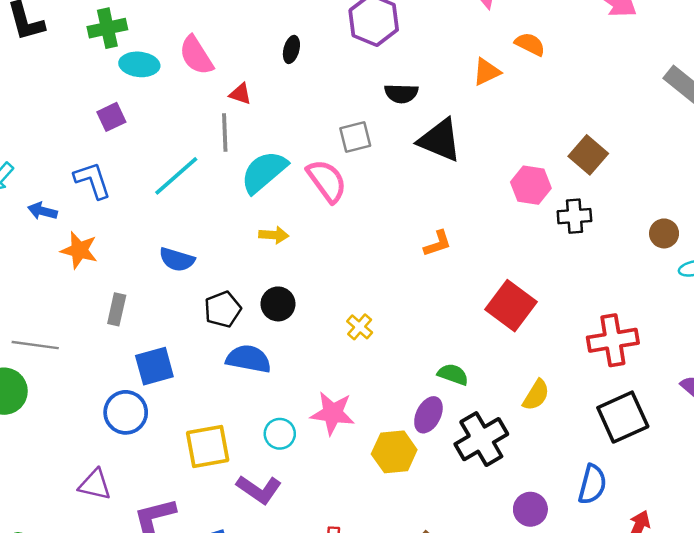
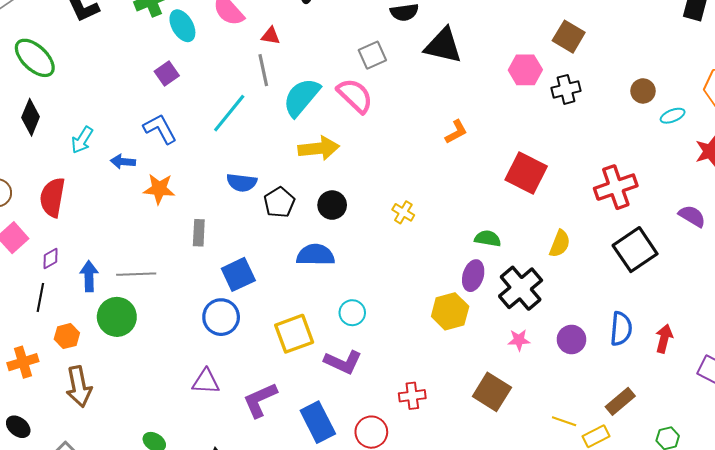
cyan ellipse: (139, 64) -> (182, 26), turned 64
yellow arrow: (274, 235) -> (319, 148), size x1.6
black pentagon: (223, 309) -> (279, 202), moved
pink star: (333, 413) -> (519, 340), moved, size x0.6
blue semicircle: (592, 484) -> (621, 329), moved

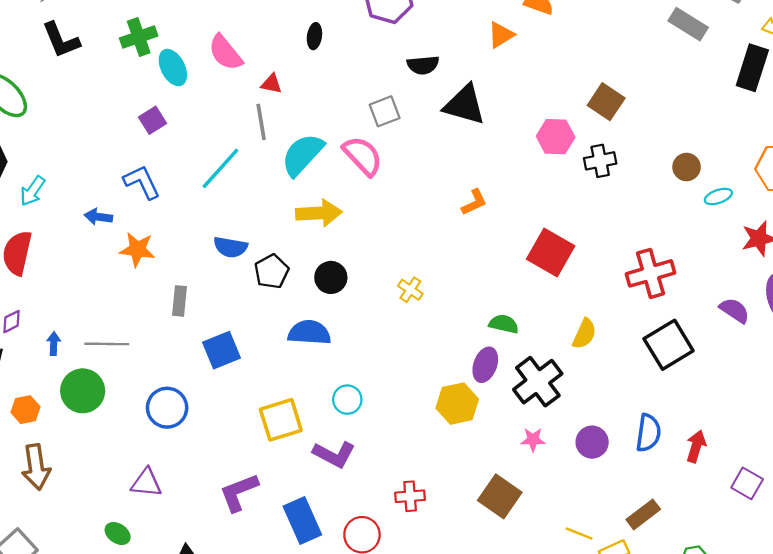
cyan arrow: (82, 140) -> (32, 191), moved
blue arrow: (89, 276) -> (54, 344), size x0.7
blue circle: (221, 317) -> (167, 408), moved
purple triangle: (206, 382) -> (146, 483), moved

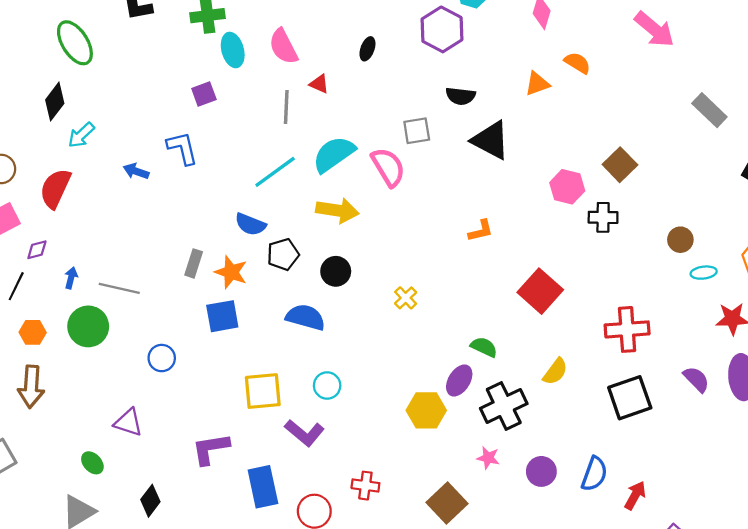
gray line: (261, 122) -> (286, 107), moved
cyan line: (220, 168) -> (275, 172), moved
orange star: (137, 249) -> (231, 272), moved
blue circle: (167, 408) -> (162, 358), size x0.7

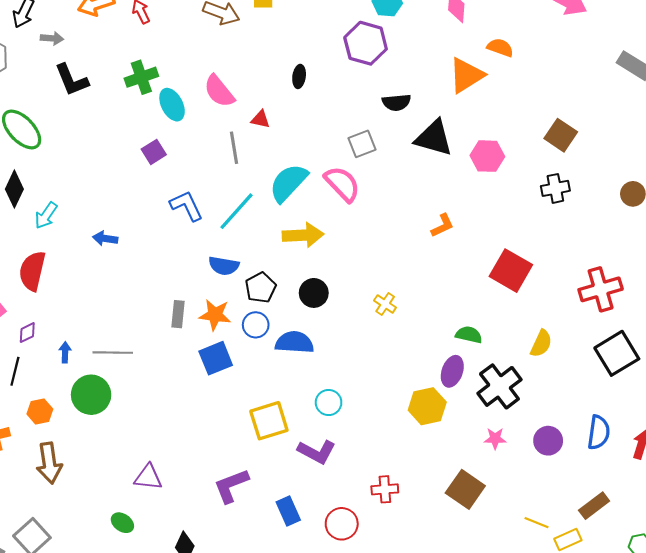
orange triangle: (537, 84) -> (466, 75), size x1.5
blue L-shape: (182, 148) -> (187, 206), moved
pink hexagon: (567, 187) -> (487, 156), moved
blue circle: (162, 358) -> (256, 325), moved
blue rectangle: (263, 487) -> (288, 511), size x0.7

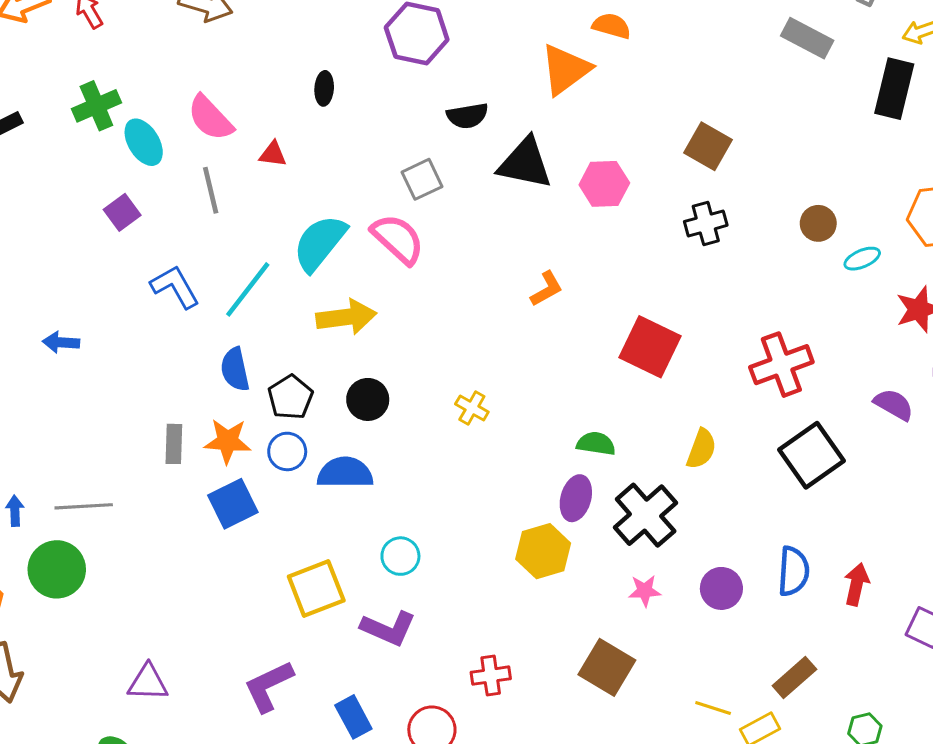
gray line: (234, 148) -> (211, 190), moved
blue semicircle: (224, 266) -> (235, 369), turned 72

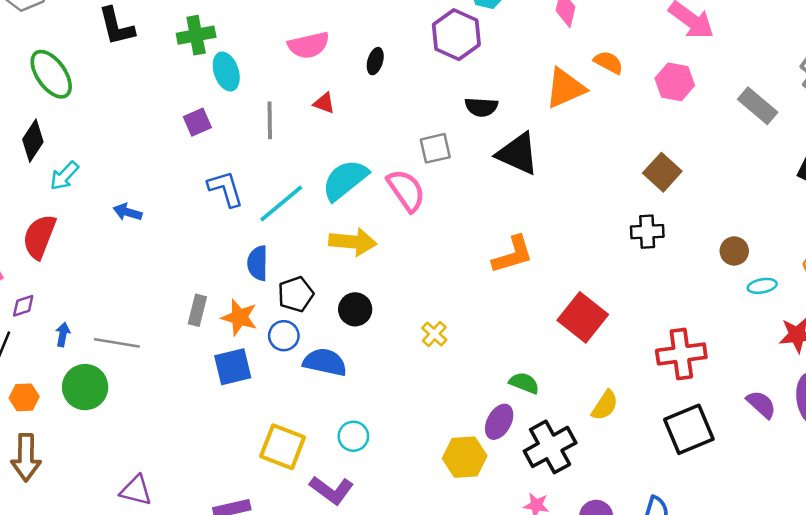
pink semicircle: (210, 118) -> (309, 45), moved, turned -72
pink hexagon: (604, 184) -> (675, 82), moved
orange L-shape: (547, 289) -> (513, 255), size x1.5
yellow square: (316, 588) -> (283, 447), turned 30

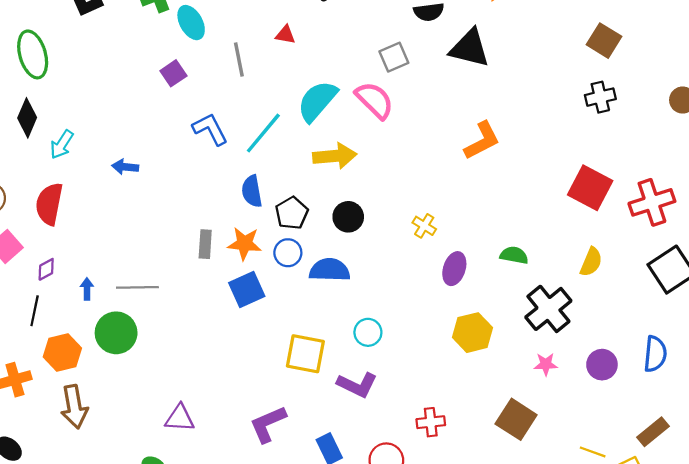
green ellipse: (51, 74) -> (33, 54), turned 30
red square: (583, 317) -> (590, 188), moved
orange hexagon: (24, 397) -> (62, 353), size x1.4
purple ellipse: (499, 422) -> (454, 269), moved

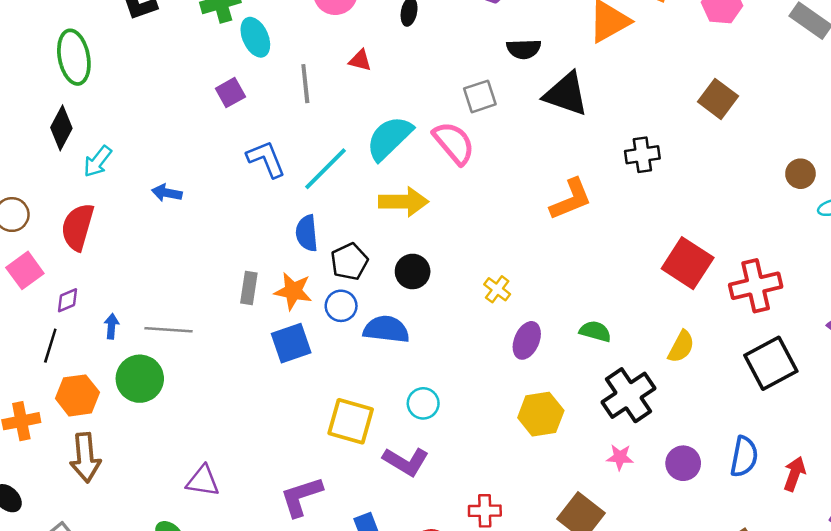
black cross: (600, 97) -> (642, 155), moved

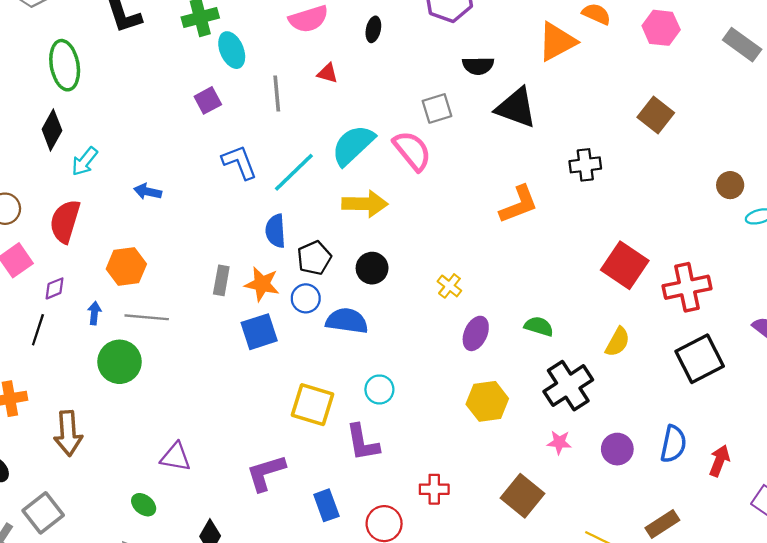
orange hexagon: (77, 395) -> (126, 267), moved
purple L-shape: (406, 461) -> (362, 442), turned 48

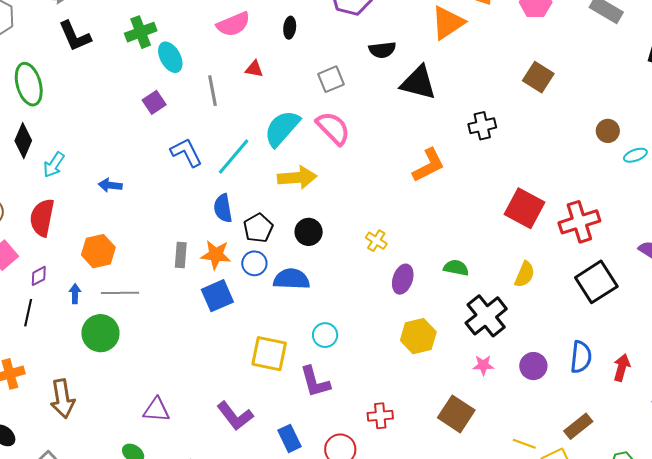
gray square: (437, 108) -> (331, 79), moved
purple L-shape: (266, 473) -> (235, 416), turned -105

